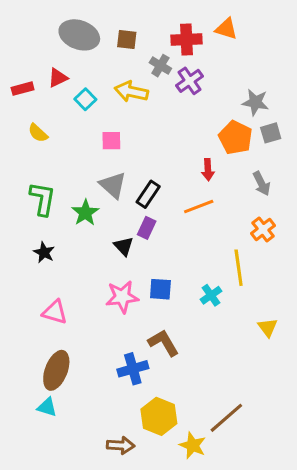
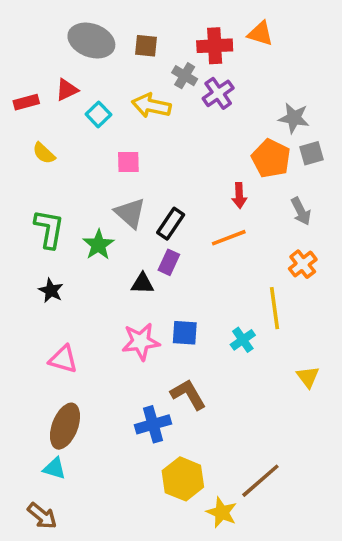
black triangle: (124, 246) -> (142, 283), turned -45
brown arrow: (121, 445) -> (42, 516), moved, turned 36

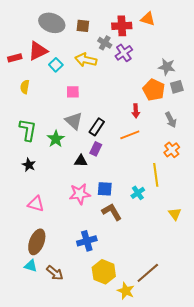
red triangle: (67, 90) -> (38, 51), size x1.5
yellow semicircle: (44, 153) -> (25, 87), turned 56
brown L-shape: (188, 394) -> (112, 212), moved
brown arrow: (42, 516) -> (55, 273), moved

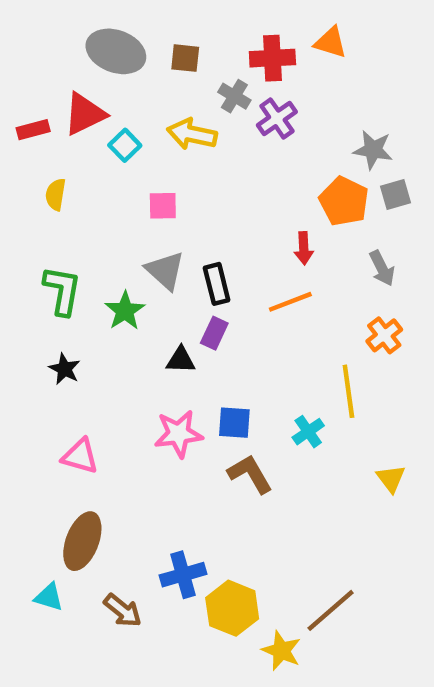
black rectangle: (97, 127) -> (217, 284), turned -48
blue cross: (87, 241) -> (183, 575), moved
cyan triangle: (31, 266) -> (49, 597), moved

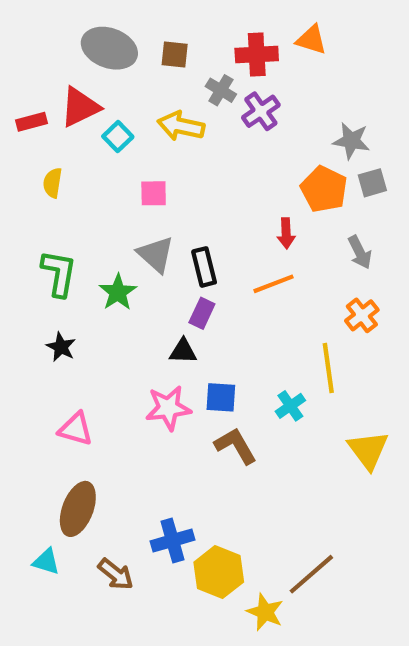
black triangle: (181, 360) -> (183, 351), moved
yellow triangle: (391, 478) -> (368, 450), size x1.5

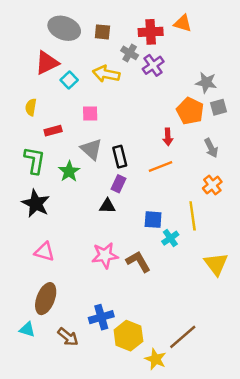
red rectangle: (32, 122) -> (53, 131), moved
black star: (61, 347) -> (36, 204), size x1.6
blue square: (221, 397) -> (153, 220), moved
pink star: (168, 408) -> (105, 255), moved

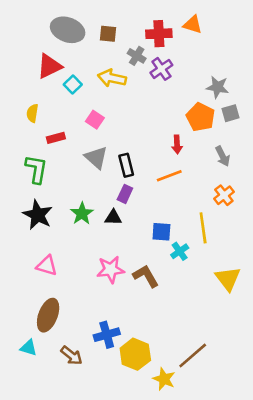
pink square: (90, 113) -> (95, 120), turned 35
green star: (69, 171) -> (82, 214), moved

